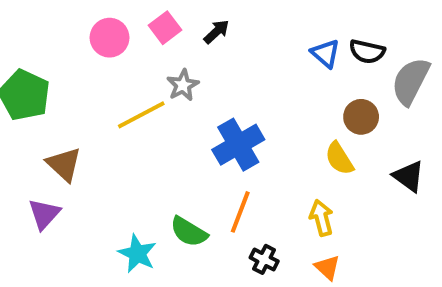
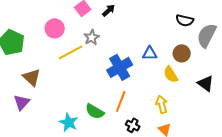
pink circle: (110, 38) -> (55, 28), moved
blue triangle: (325, 53) -> (150, 53), moved, turned -42

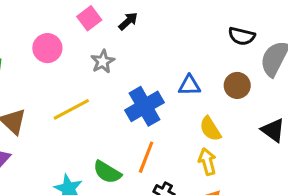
yellow line: (71, 52) -> (71, 109), moved
yellow semicircle: (171, 74) -> (210, 129), moved

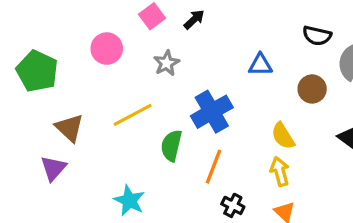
blue triangle: (189, 85) -> (260, 65), moved
green semicircle: (107, 172) -> (171, 146), moved, turned 72

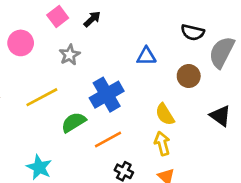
green semicircle: (171, 146) -> (74, 122), turned 45
orange line: (213, 167) -> (108, 140), turned 40

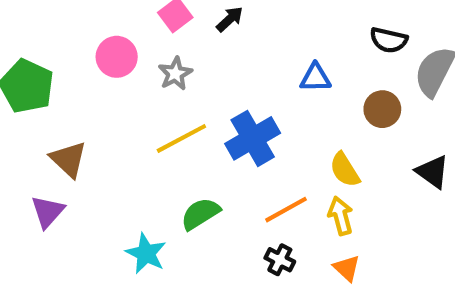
gray star: (70, 55) -> (175, 74), moved
yellow line: (42, 97) -> (181, 138), moved
green semicircle: (74, 122) -> (200, 214), moved
orange line: (108, 140) -> (286, 210), moved

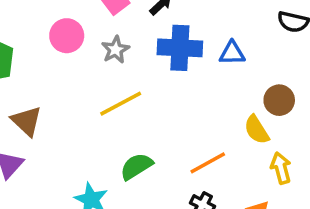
brown circle: (382, 109) -> (279, 100), moved
blue cross: (253, 138) -> (180, 48), moved, turned 33
yellow arrow: (340, 216) -> (281, 168), moved

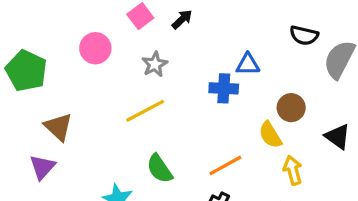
blue cross: (180, 48) -> (224, 88), moved, size x0.7
gray star: (115, 50) -> (155, 64), moved
green semicircle: (136, 166) -> (160, 169), turned -92

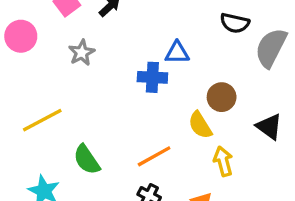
yellow line: (145, 111) -> (42, 120), moved

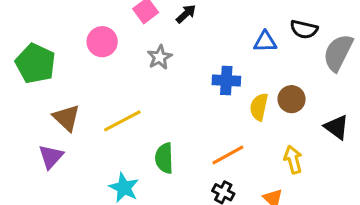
blue triangle: (177, 53) -> (265, 42), moved
yellow semicircle: (200, 125) -> (259, 107), moved, turned 44
green semicircle: (87, 160) -> (164, 158), turned 32

